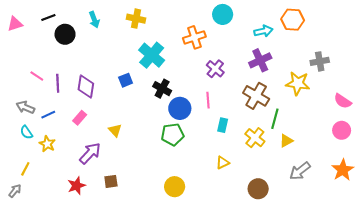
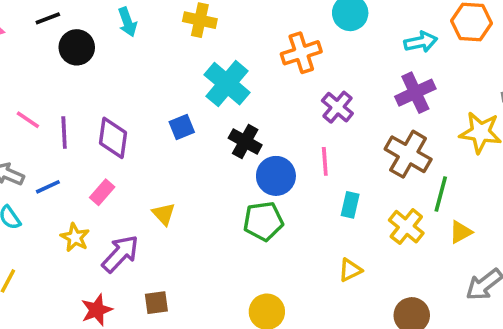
yellow star: (47, 144) -> (75, 237), moved

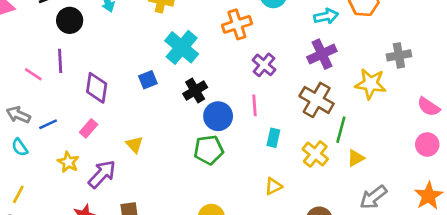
purple line: (64, 132) -> (60, 61), moved
black cross: (245, 142) -> (195, 91), turned 30

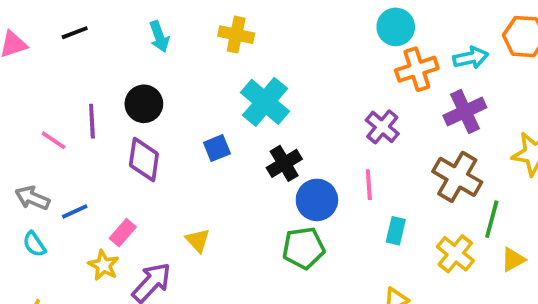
black circle: (70, 20) -> (144, 104), moved
orange cross: (237, 24) -> (417, 69), moved
pink rectangle: (89, 128) -> (123, 233), moved

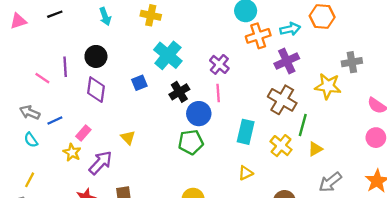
purple cross: (382, 127) -> (219, 64), moved
pink line: (369, 185) -> (218, 93), moved
cyan rectangle: (396, 231) -> (246, 132), size x1.5

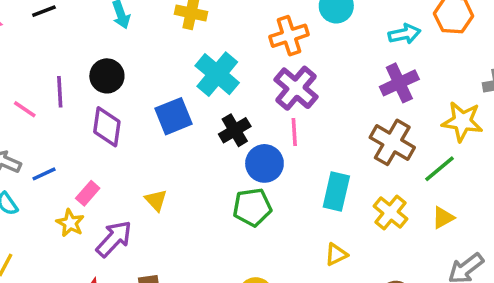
orange cross: (258, 36) -> (289, 36), moved
purple cross: (219, 64) -> (296, 88), size x1.4
blue square: (139, 83) -> (173, 116), size x1.5
green line: (303, 125) -> (440, 169), moved, turned 35

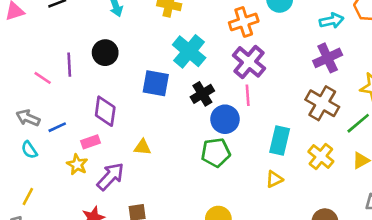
blue square: (173, 116) -> (156, 83), turned 32
purple diamond: (107, 127) -> (105, 111), moved
pink rectangle: (88, 193) -> (91, 142), turned 30
yellow triangle: (156, 200) -> (142, 147), turned -42
yellow triangle: (336, 254) -> (274, 179), moved

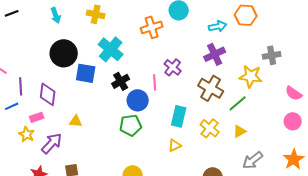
black circle: (105, 53) -> (64, 53), moved, size x1.4
purple cross: (249, 62) -> (173, 67), moved, size x0.7
purple line: (69, 65) -> (21, 86), moved

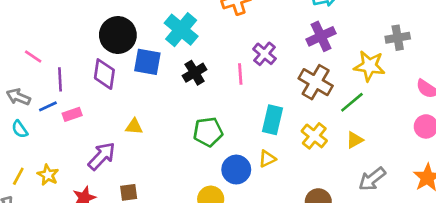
purple diamond: (48, 94) -> (104, 74), moved
blue circle: (138, 100) -> (236, 170), moved
pink rectangle: (37, 117) -> (72, 114), moved
yellow star: (27, 134) -> (48, 175), moved

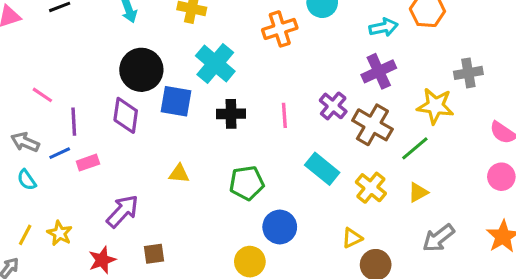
purple cross: (264, 54) -> (333, 106), moved
black cross: (195, 73) -> (231, 114), turned 30
cyan rectangle: (273, 120) -> (322, 169), turned -64
yellow triangle: (134, 126) -> (179, 174), moved
yellow triangle: (267, 159) -> (352, 238), moved

